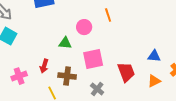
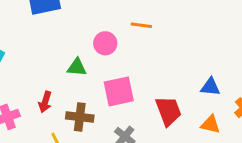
orange line: (108, 15) -> (141, 25), turned -64
orange triangle: (154, 81) -> (210, 124), turned 40

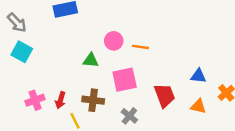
orange line: (141, 25) -> (140, 47), moved
red arrow: (45, 102) -> (60, 100), moved

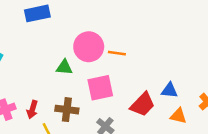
pink circle: (114, 41) -> (89, 47), size x1.5
blue triangle: (198, 76) -> (169, 90), moved
red trapezoid: (165, 95) -> (143, 104), turned 65

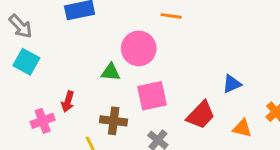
orange line: (117, 53) -> (171, 16), moved
blue triangle: (169, 90) -> (232, 84), moved, turned -30
red arrow: (32, 110) -> (68, 102), moved

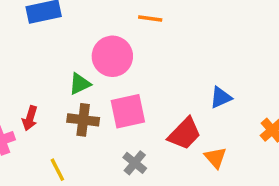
green triangle: (111, 72) -> (80, 84), turned -30
brown cross: (114, 121) -> (83, 120), moved
orange triangle: (242, 128) -> (215, 158), moved, turned 36

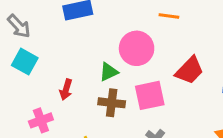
red arrow: (30, 118) -> (66, 90), moved
red trapezoid: (185, 134) -> (190, 70), moved

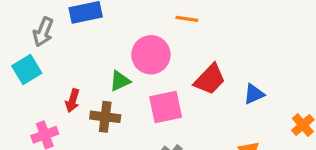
gray arrow: (19, 26) -> (43, 32), moved, turned 65
cyan square: (25, 62) -> (27, 69), turned 30
brown cross: (112, 103) -> (105, 117), moved

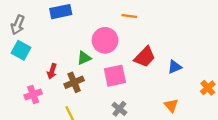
gray arrow: (43, 32) -> (18, 25), moved
cyan square: (27, 69) -> (21, 50), turned -30
brown cross: (105, 117) -> (74, 82), turned -30

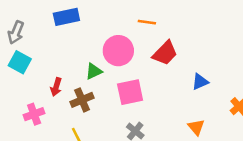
red trapezoid: (145, 57) -> (165, 53), moved

